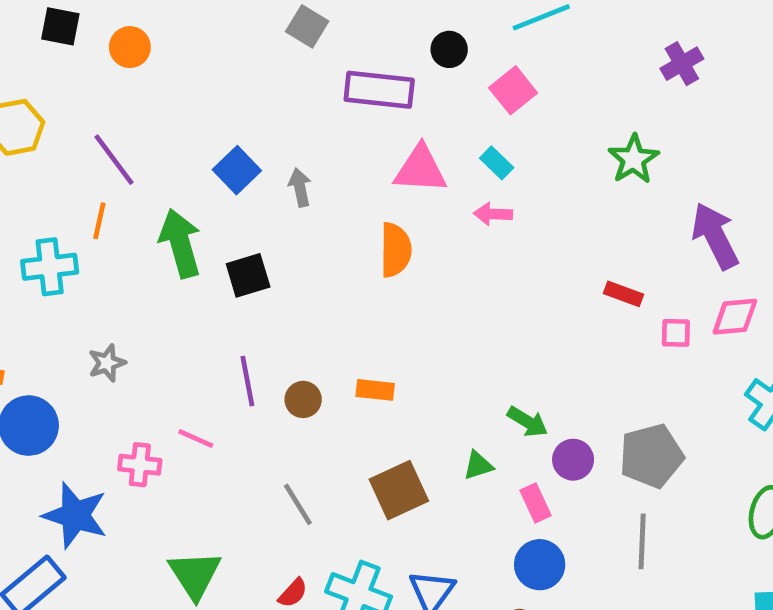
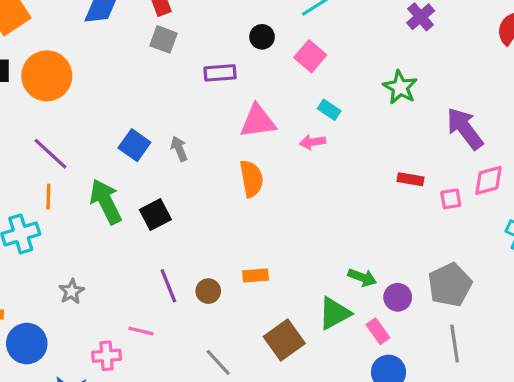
orange circle: (130, 47) -> (47, 76), size x1.8
purple rectangle: (379, 90) -> (220, 73), size x0.7
cyan rectangle: (497, 163) -> (329, 110), moved
green triangle: (478, 465) -> (334, 313), size x1.6

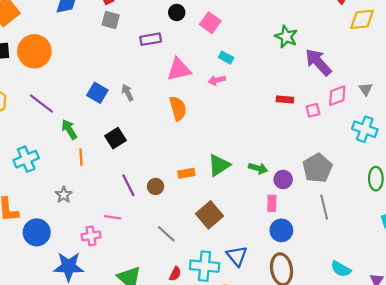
green star: (400, 87) -> (286, 37), moved
orange line: (48, 197) -> (81, 157), moved
green arrow: (106, 202) -> (69, 129), moved, size x0.7
green triangle: (334, 313) -> (219, 165), moved
pink rectangle: (378, 331) -> (272, 203), turned 42

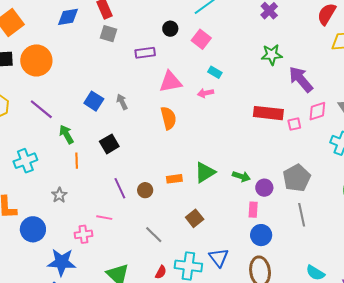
green star: (286, 37) -> (272, 55), turned -30
red rectangle: (285, 99) -> (268, 113), size x1.8
brown square: (209, 215) -> (195, 218), size x0.7

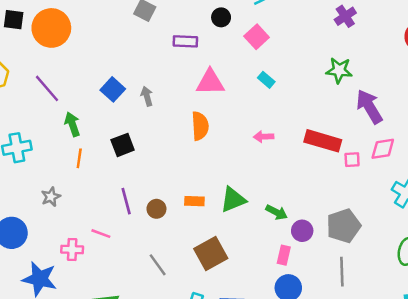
pink arrow: (206, 93) -> (264, 137), moved
brown square: (195, 218) -> (211, 253), size x1.5

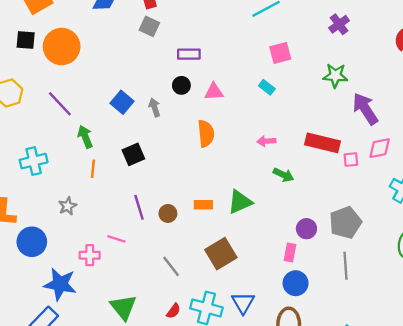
black circle: (221, 17) -> (181, 85), moved
pink square: (257, 37) -> (280, 53), moved, turned 30
pink triangle: (210, 82) -> (214, 92), size x0.7
green arrow: (277, 212) -> (283, 175), moved

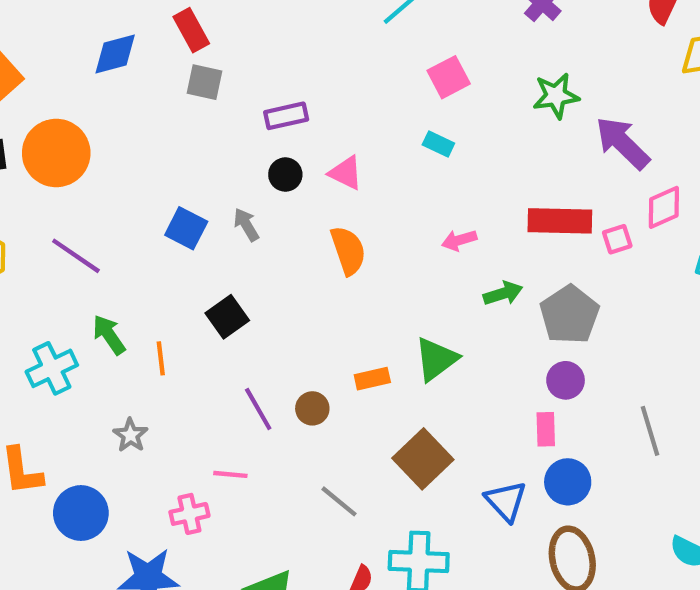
pink triangle: (214, 92) -> (346, 173), turned 42
green arrow: (85, 137) -> (109, 335), moved
green arrow: (283, 175) -> (503, 293), turned -30
gray pentagon: (345, 222) -> (569, 315), moved
blue triangle: (243, 303) -> (506, 501), moved

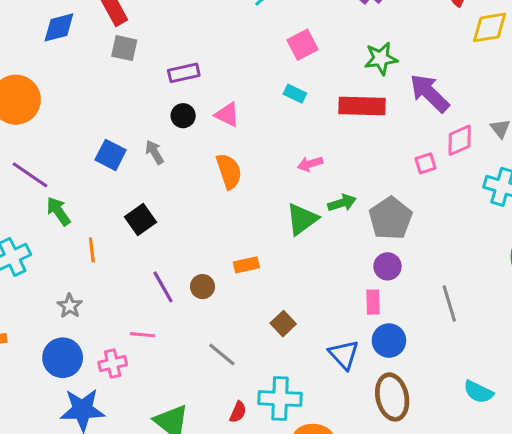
red rectangle: (560, 221) -> (362, 106), moved
green arrow: (109, 335) -> (58, 211), moved
green triangle: (436, 359) -> (302, 219), moved
brown square: (423, 459) -> (283, 324), size x0.6
blue circle: (81, 513) -> (63, 358), moved

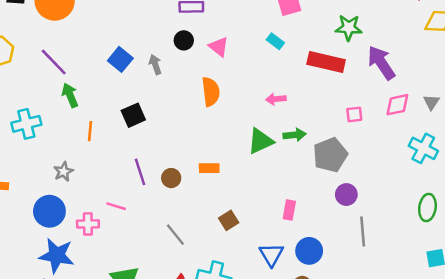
pink square: (425, 163) -> (354, 114), moved
purple circle: (387, 266) -> (346, 195), moved
pink rectangle: (373, 302) -> (289, 210), moved

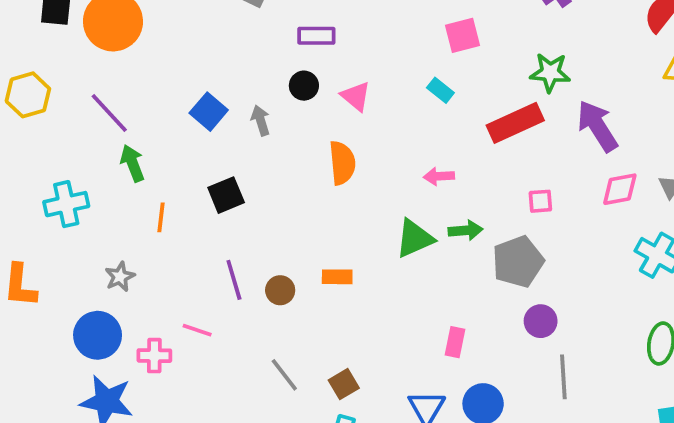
red rectangle: (326, 62) -> (515, 123), turned -39
pink square: (354, 114) -> (540, 201), moved
brown square: (229, 220) -> (344, 384), moved

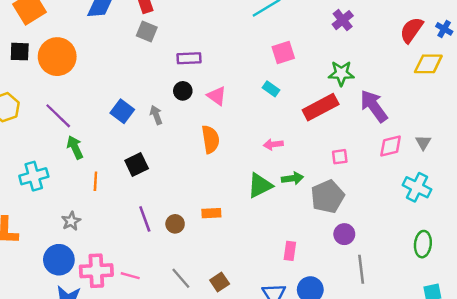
pink line: (197, 330) -> (130, 276), moved
pink cross: (154, 356) -> (96, 271), size x1.5

